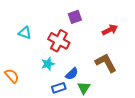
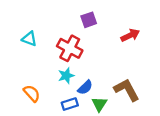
brown L-shape: (106, 63) -> (127, 90), moved
cyan star: (48, 64) -> (66, 76), moved
orange semicircle: (12, 76) -> (32, 93), moved

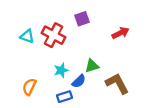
red cross: (70, 48) -> (54, 35), moved
orange semicircle: (32, 93) -> (29, 87), turned -112
green triangle: (99, 104) -> (92, 66), moved, turned 40

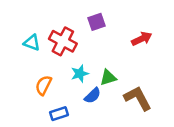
cyan star: (61, 70) -> (80, 74), moved
orange semicircle: (29, 87) -> (43, 85), moved
blue rectangle: (64, 97) -> (59, 114), moved

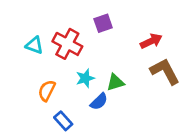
brown L-shape: (138, 98) -> (165, 71), moved
blue rectangle: (59, 114) -> (63, 121), turned 66

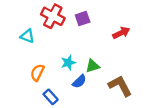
red cross: (67, 44) -> (53, 16), moved
brown L-shape: (165, 71) -> (120, 86), moved

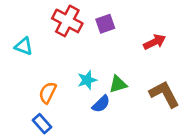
cyan triangle: (27, 36) -> (24, 46), moved
brown L-shape: (120, 86) -> (164, 94), moved
blue rectangle: (51, 97) -> (42, 124), moved

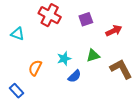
purple square: (105, 24) -> (86, 19), moved
green triangle: (118, 84) -> (93, 55), moved
blue rectangle: (42, 124) -> (17, 91), moved

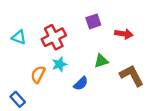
red cross: (50, 15) -> (54, 37), moved, turned 35
red arrow: (114, 31) -> (124, 34), turned 35
cyan star: (64, 59) -> (59, 64), moved

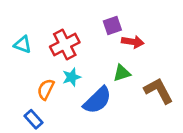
red arrow: (124, 34) -> (133, 42), moved
blue semicircle: (81, 84) -> (97, 100), size x1.6
blue rectangle: (18, 99) -> (34, 119), moved

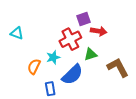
red cross: (65, 45) -> (70, 39), moved
blue rectangle: (34, 119) -> (50, 89), moved, turned 32

